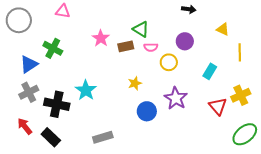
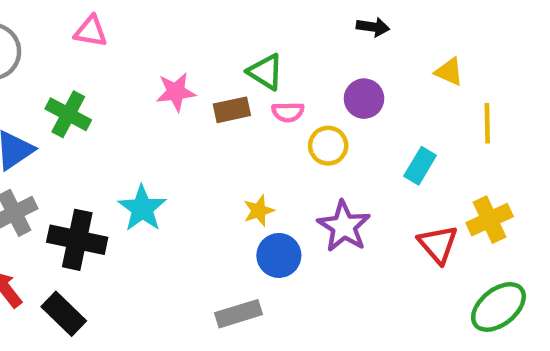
pink star: (101, 38) -> (176, 92), turned 30
yellow star: (135, 83) -> (259, 211), moved
gray rectangle: (103, 137) -> (239, 314), moved

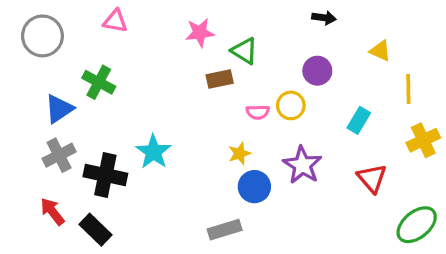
pink star: (176, 92) -> (200, 33), moved
pink semicircle: (288, 112) -> (258, 112), moved
yellow cross: (490, 220) -> (423, 140), moved

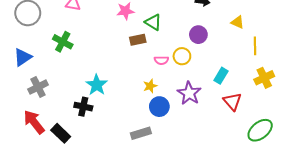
blue triangle: (59, 109) -> (23, 57), moved
cyan rectangle: (359, 120) -> (221, 76), moved
black cross: (105, 175) -> (83, 107), moved, size x0.7
red arrow: (52, 211) -> (34, 122), size x1.4

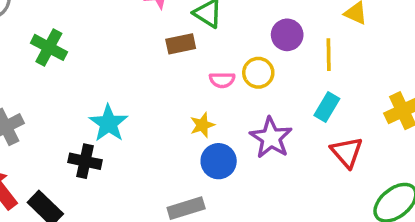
yellow line: (255, 46) -> (329, 55), moved

